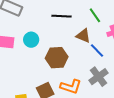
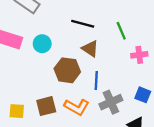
brown triangle: (83, 36) -> (90, 49), moved
blue line: (97, 51) -> (96, 81), moved, turned 35

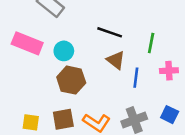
green line: (121, 31) -> (151, 43), turned 30
brown hexagon: (67, 70) -> (71, 80), moved
blue line: (96, 81) -> (136, 78), moved

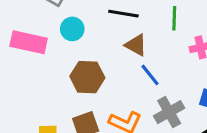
cyan circle: (64, 51) -> (72, 29), moved
blue line: (136, 78) -> (150, 75), moved, turned -36

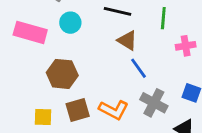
brown hexagon: (87, 77) -> (62, 74), moved
gray cross: (169, 112) -> (154, 103), turned -36

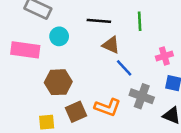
pink cross: (186, 46) -> (164, 56), moved

